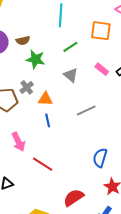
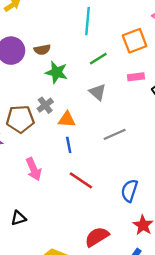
orange square: (101, 31) -> (135, 41), turned -30
pink rectangle: (102, 69) -> (136, 77), moved, turned -48
red line: (43, 164) -> (81, 180), moved

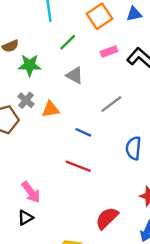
gray line: (115, 134) -> (111, 104), moved
blue line: (69, 145) -> (83, 132), moved, turned -42
pink arrow: (34, 169) -> (31, 192), moved
blue semicircle: (129, 191) -> (133, 148), moved

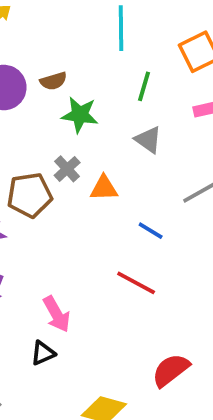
green line: (68, 42) -> (144, 86), turned -36

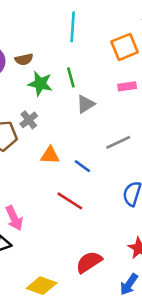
green line: (144, 86) -> (71, 77), moved, turned -36
gray triangle: (148, 140) -> (86, 104), turned 48
orange triangle: (104, 188) -> (50, 155), moved

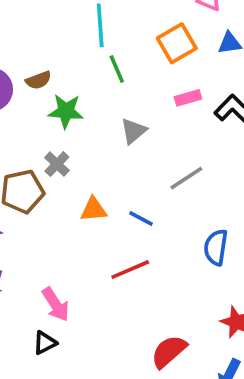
green line: (71, 77) -> (117, 69), moved
red line: (70, 201) -> (130, 270), turned -48

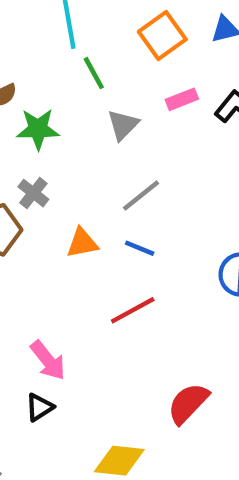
gray triangle: (133, 131) -> (123, 125), moved
gray line: (186, 178) -> (141, 195), moved

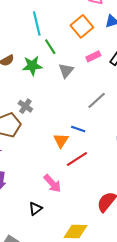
green star: (38, 129) -> (32, 66), moved
gray line: (141, 195) -> (97, 100), moved
orange triangle: (82, 243) -> (61, 140), moved, turned -42
pink arrow: (48, 360) -> (52, 183), moved

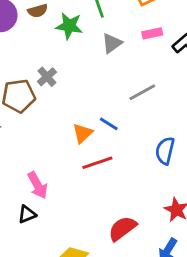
pink arrow: (52, 183) -> (38, 185), moved

